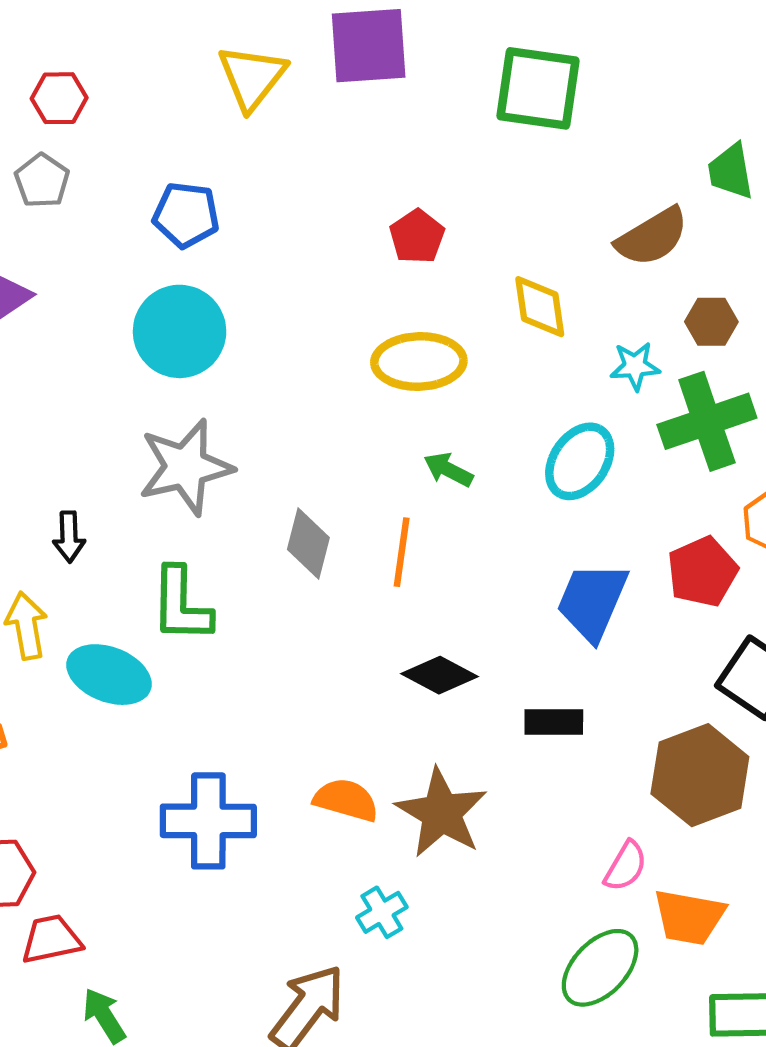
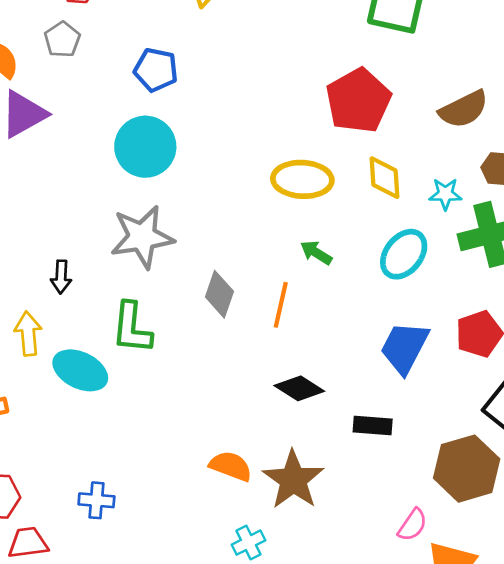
red pentagon: (417, 236) -> (358, 101), moved, size x1.8
yellow diamond: (540, 307) -> (385, 178), moved
blue cross: (208, 821) -> (96, 500), moved, size x0.6

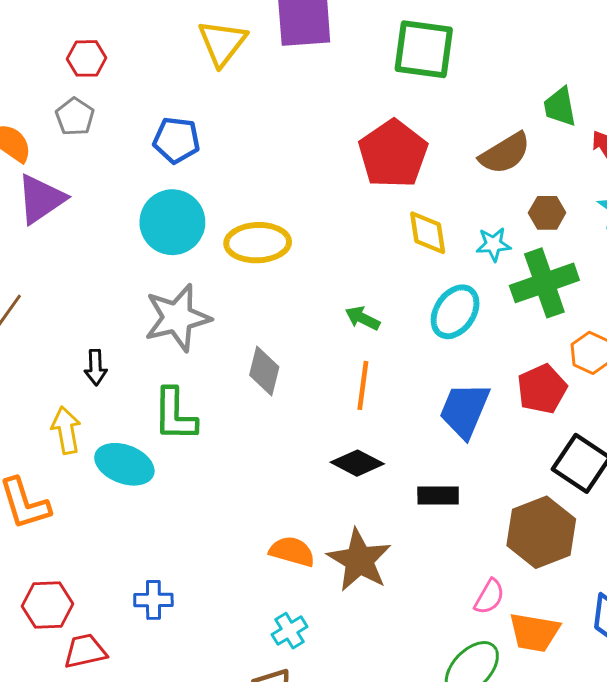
yellow ellipse: (302, 179) -> (258, 243), moved
orange line: (281, 305) -> (363, 385), moved
cyan cross: (248, 543) -> (289, 631), moved

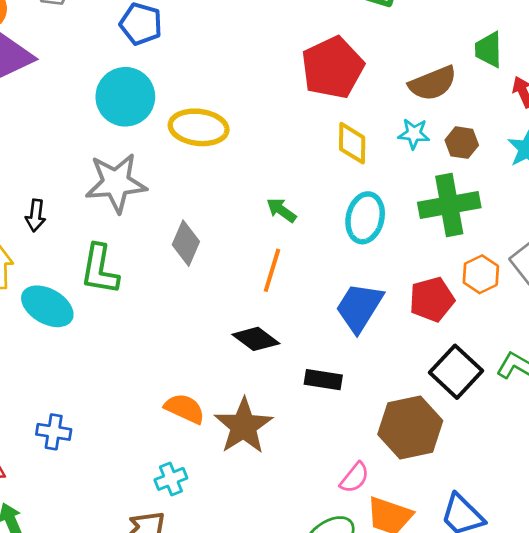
cyan star: (493, 244) -> (414, 134), moved
cyan ellipse: (455, 312) -> (365, 218), turned -30

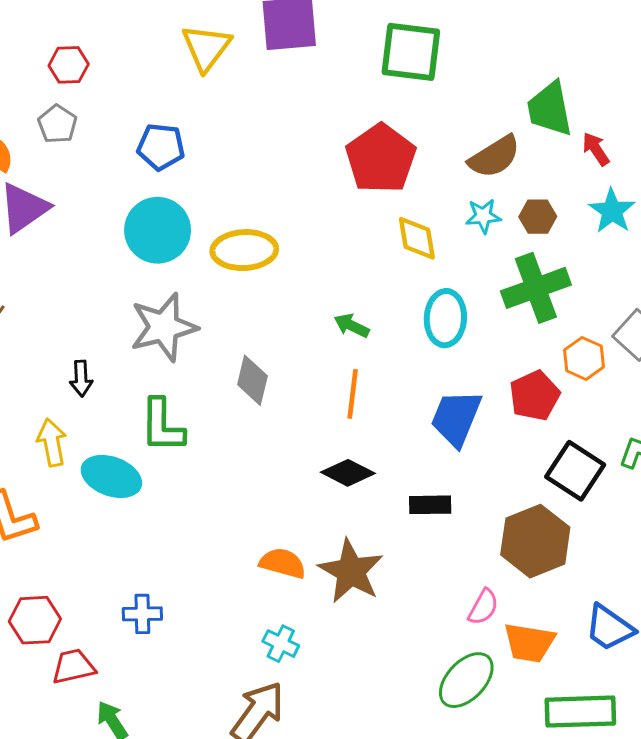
green trapezoid: (489, 50) -> (550, 109), size x1.4
cyan cross: (171, 479) -> (281, 644), turned -32

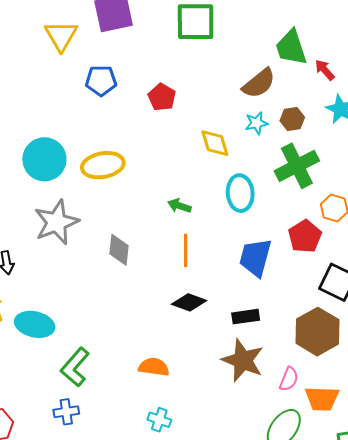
blue pentagon: (161, 147) -> (101, 81), moved
red pentagon: (381, 158) -> (162, 97), moved, size x0.6
green L-shape: (162, 426) -> (75, 367), moved, turned 48
brown star: (351, 571) -> (243, 360), moved

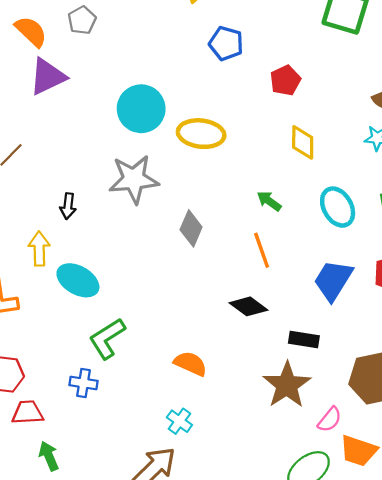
yellow diamond: (215, 143) -> (303, 142), moved
cyan ellipse: (240, 193) -> (338, 207), turned -42
orange line: (186, 250) -> (262, 250), turned -36

